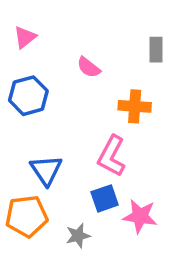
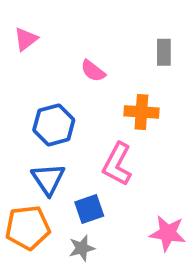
blue hexagon: (28, 96) -> (54, 125), moved
blue square: (105, 198) -> (89, 209), moved
pink star: (140, 216) -> (168, 233), moved

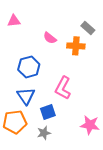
pink triangle: (26, 39) -> (14, 21), turned 32
gray rectangle: (164, 52) -> (88, 28), turned -48
orange cross: (141, 112) -> (76, 46), moved

